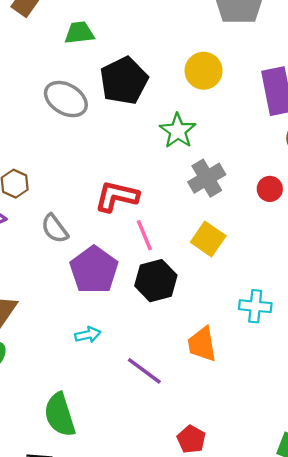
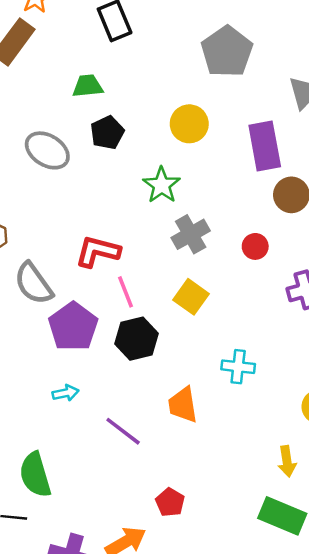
green trapezoid: (79, 33) -> (88, 86), moved
black pentagon: (124, 81) -> (107, 133), size x0.7
gray semicircle: (55, 229) -> (33, 283), size x1.4

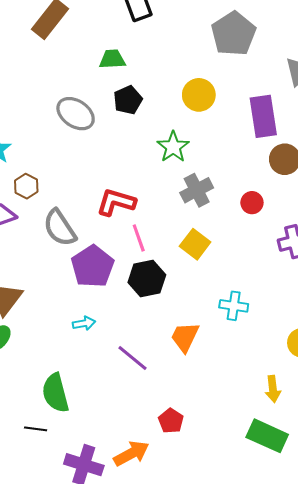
orange trapezoid: (183, 405) -> (185, 337), turned 32

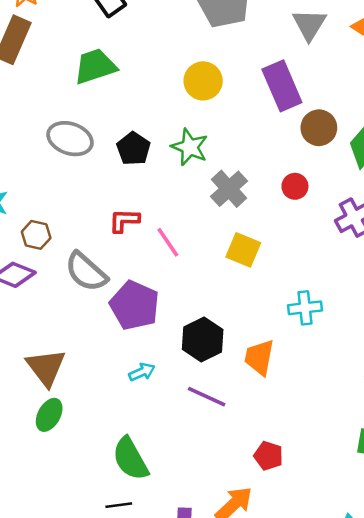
green trapezoid: (112, 59) -> (95, 66), size x1.4
black pentagon: (128, 100) -> (133, 149), moved
red L-shape: (116, 202) -> (124, 221), moved, size x0.7
pink line: (139, 238) -> (168, 242), moved
black hexagon: (147, 279) -> (203, 339), moved

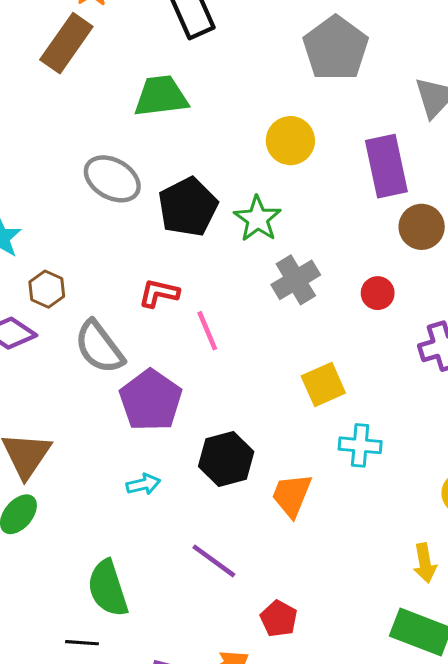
black pentagon: (133, 149) -> (188, 207), size x1.4
yellow square: (243, 250) -> (323, 384), moved, turned 32
purple line: (207, 397) -> (214, 561), moved

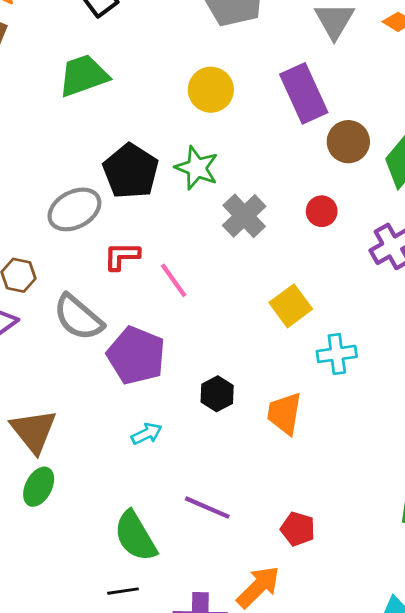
gray ellipse: (112, 179) -> (74, 209), moved, turned -45
black hexagon: (226, 459) -> (217, 394), size x0.7
purple line: (214, 561) -> (207, 508), moved

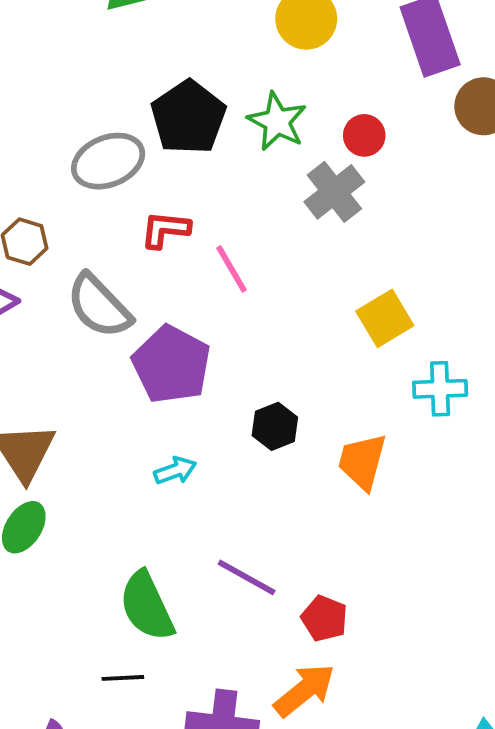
red circle: (322, 211) -> (364, 135), moved
red pentagon: (298, 529) -> (324, 618), moved

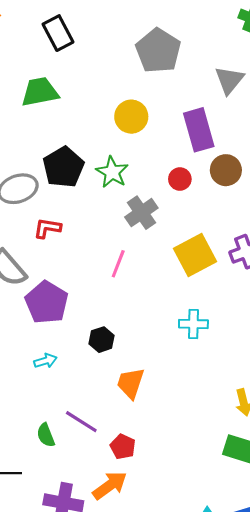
red circle: (364, 135) -> (180, 179), moved
pink line: (231, 269) -> (118, 264), moved, turned 48
yellow square: (385, 318) -> (195, 255), moved, size x1.4
orange trapezoid: (362, 462) -> (131, 383), moved
green semicircle: (147, 606) -> (46, 435), moved, size x0.6

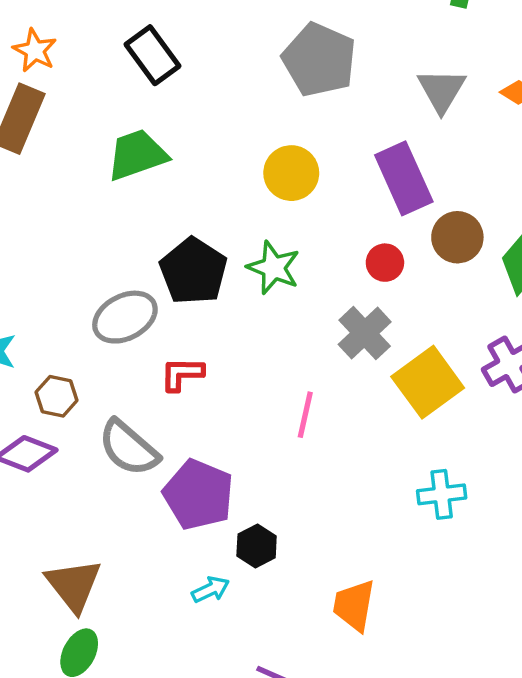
gray cross: (141, 213) -> (365, 333), moved
black hexagon: (101, 340) -> (257, 546), moved

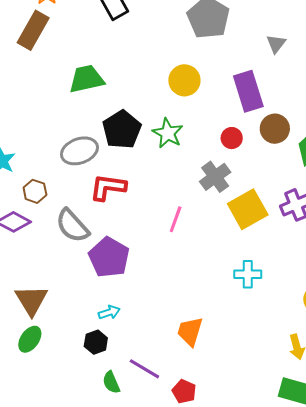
gray triangle: (441, 90) -> (276, 44), size x0.7
green trapezoid: (137, 155) -> (86, 79), moved
red L-shape: (182, 374) -> (108, 187), size x1.4
black hexagon: (257, 546) -> (96, 342), moved

